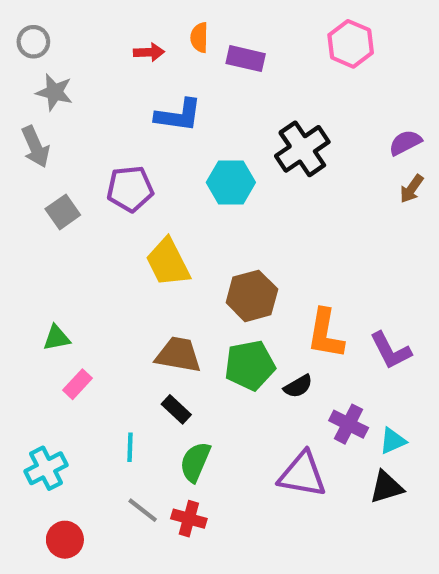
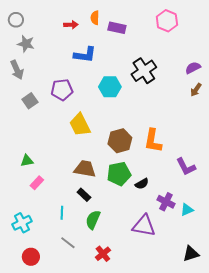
orange L-shape: (325, 334) -> (153, 141), moved
black triangle: (386, 487) -> (191, 254), moved
red cross: (189, 519) -> (103, 254), moved, turned 35

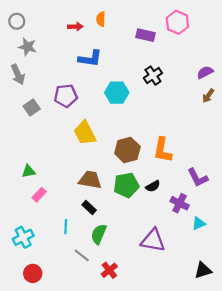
purple rectangle: (117, 28) -> (145, 35), moved
black cross: (144, 71) -> (153, 76), size x0.7
black semicircle: (142, 184) -> (153, 186), moved
purple cross: (166, 202) -> (180, 203), moved
gray line: (68, 243) -> (82, 255), moved

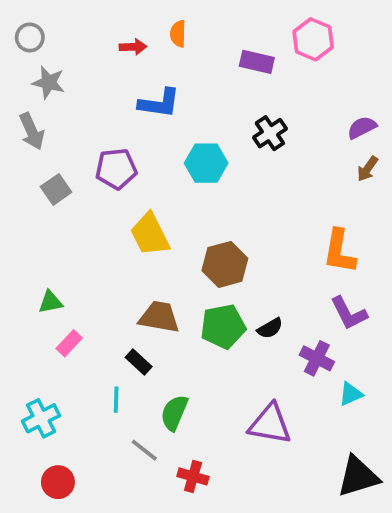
orange L-shape: (163, 150) -> (339, 251), moved
black rectangle: (89, 207) -> (139, 362), moved
red cross: (109, 270) -> (193, 476), turned -35
black triangle: (203, 270) -> (358, 476), size x1.4

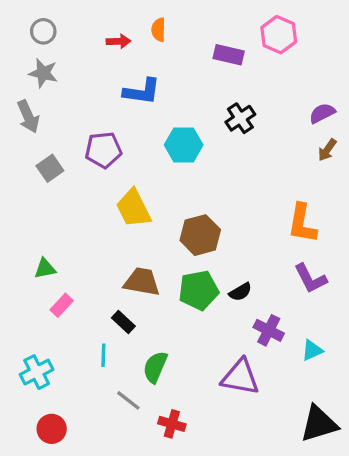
gray circle: (30, 37) -> (43, 31), moved
purple cross: (317, 358) -> (269, 330), moved

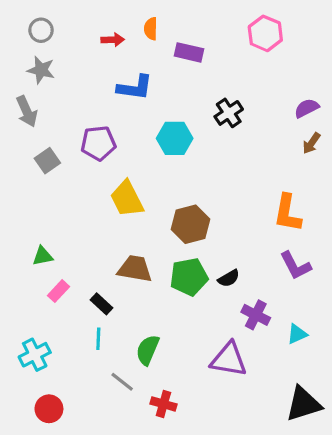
purple rectangle: (229, 55) -> (189, 52), moved
black rectangle: (123, 322) -> (101, 304), moved

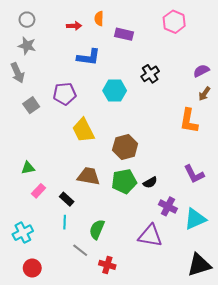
orange L-shape: (288, 213) -> (189, 121), moved
cyan triangle: (297, 334) -> (195, 219), size x1.6

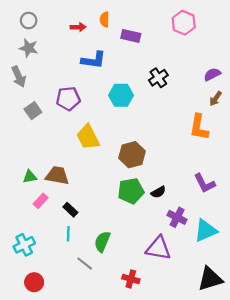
brown trapezoid: (89, 176) -> (57, 176), moved
red cross: (107, 265) -> (131, 279), moved

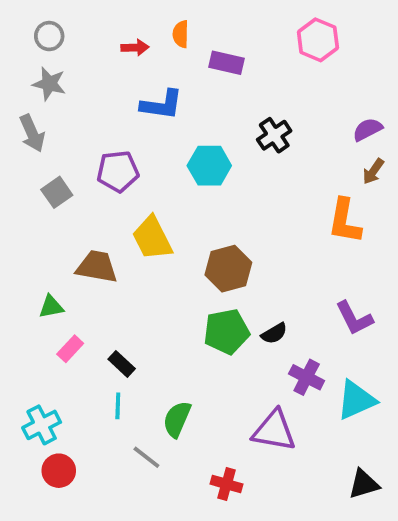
brown trapezoid: (57, 176) -> (97, 267), moved
black triangle: (210, 279) -> (364, 484), size x0.7
red circle: (34, 282) -> (59, 471), moved

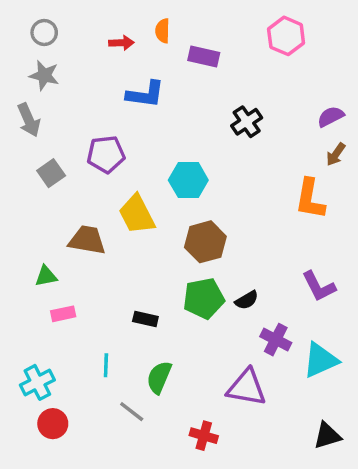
cyan hexagon: (209, 166) -> (188, 180), moved
pink rectangle: (70, 349) -> (63, 314), turned 35
black rectangle: (122, 364) -> (145, 319), moved, turned -30

